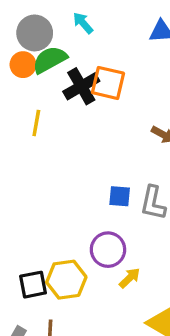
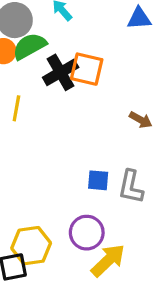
yellow arrow: (130, 278) -> (108, 260), size x1.6
yellow hexagon: (66, 280) -> (31, 246), moved

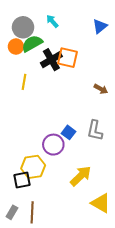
blue triangle: (139, 18) -> (100, 26), turned -35
blue square: (98, 180) -> (68, 132), moved, turned 32
purple circle: (87, 233) -> (53, 145), moved

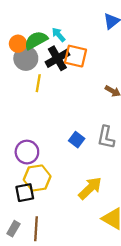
cyan arrow: (52, 21) -> (59, 35), moved
gray circle: (23, 27) -> (26, 58), moved
yellow line: (24, 82) -> (38, 83), moved
purple circle: (53, 145) -> (27, 152), moved

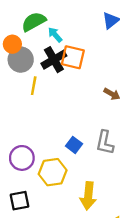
green semicircle: (36, 40) -> (34, 22), moved
yellow hexagon: (37, 178) -> (53, 172), moved
yellow arrow: (90, 188) -> (88, 196), turned 140

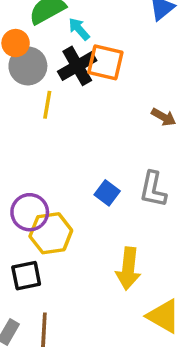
yellow hexagon: (53, 172) -> (51, 233), moved

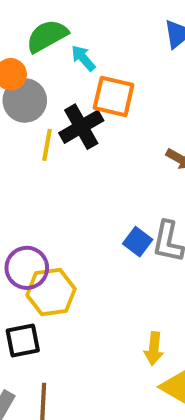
black cross: (77, 66) -> (81, 127), moved
blue square: (107, 193) -> (138, 242), moved
yellow arrow: (128, 269) -> (154, 349), moved, size x0.7

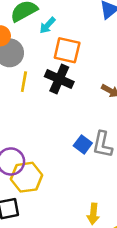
cyan arrow: (83, 58) -> (47, 25), turned -96
black cross: (81, 127) -> (59, 79), moved, turned -36

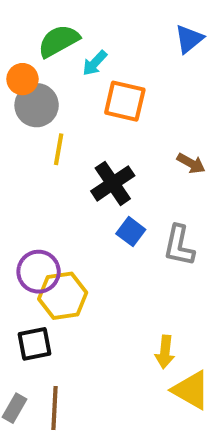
black cross: (59, 79) -> (113, 183), moved, turned 32
blue square: (83, 144) -> (131, 232), moved

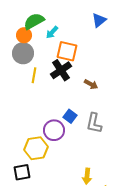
orange circle: (22, 79) -> (24, 35), moved
brown arrow: (191, 163) -> (91, 84), moved
black cross: (113, 183) -> (61, 70), moved
purple circle: (39, 272) -> (54, 130), moved

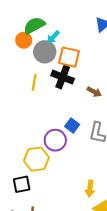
gray circle: (23, 53) -> (45, 52), moved
black cross: (61, 70) -> (63, 77), turned -35

